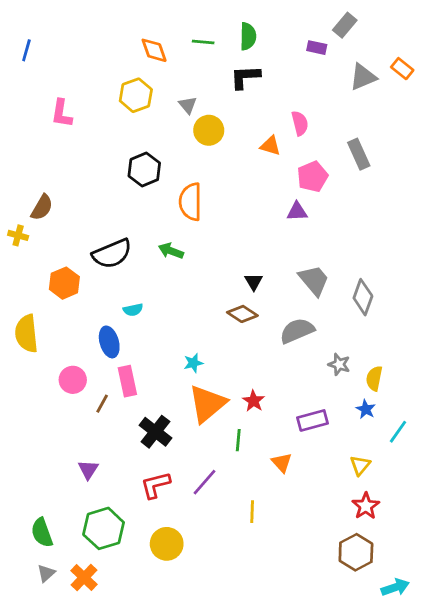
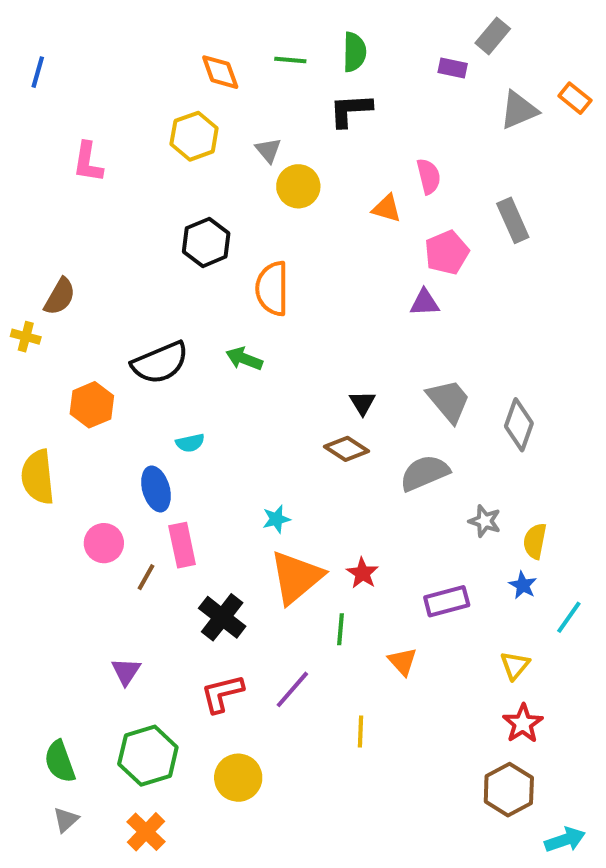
orange cross: (84, 577) -> (146, 832), moved

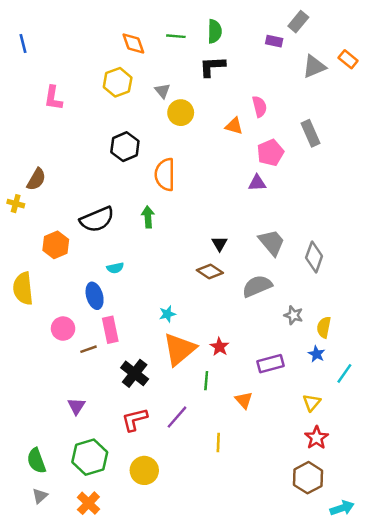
blue line: (38, 72) -> (23, 43), turned -30
green arrow: (244, 359) -> (148, 217), turned 65
brown line: (146, 577) -> (88, 349), turned 42

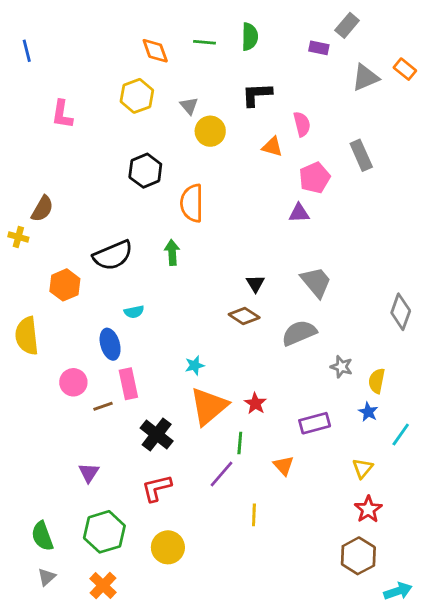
black L-shape: (212, 67) -> (257, 94), moved
gray diamond: (314, 257) -> (401, 312), moved
purple line: (177, 417) -> (221, 474), moved

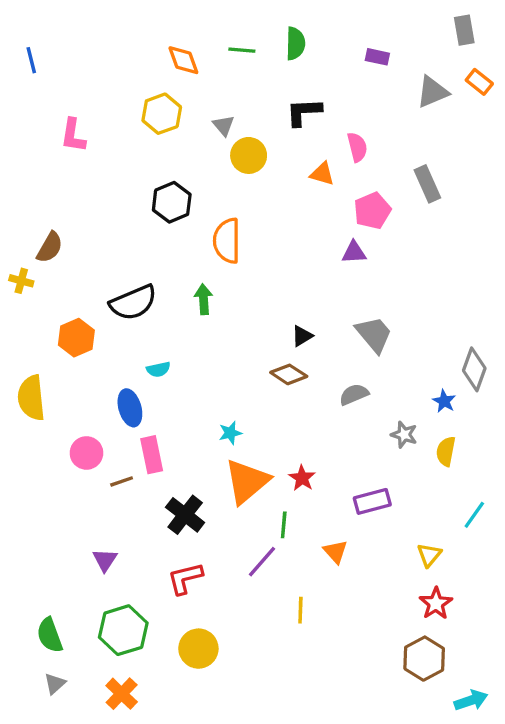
gray rectangle: (347, 25) -> (464, 30), moved, turned -50
black triangle: (255, 284) -> (302, 336), turned 30
gray semicircle: (299, 333) -> (354, 394), size x0.7
blue star: (368, 412) -> (444, 401), moved

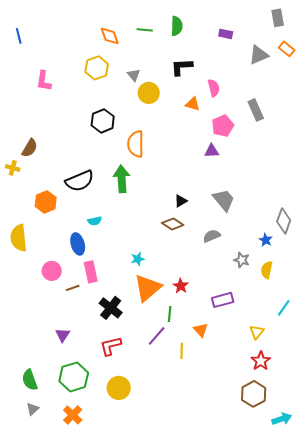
green arrow: (203, 299) -> (122, 179), size x1.5
yellow line: (300, 610) -> (182, 351), moved

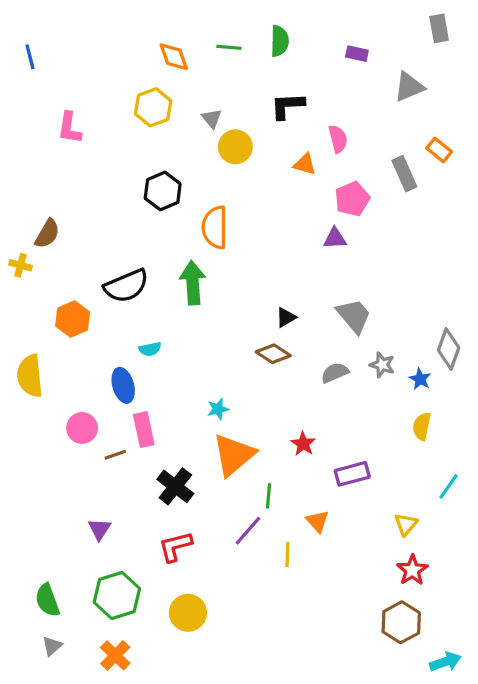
orange rectangle: (287, 49) -> (439, 150), moved
gray star: (242, 260) -> (382, 365), moved
red star: (181, 286) -> (303, 444), moved

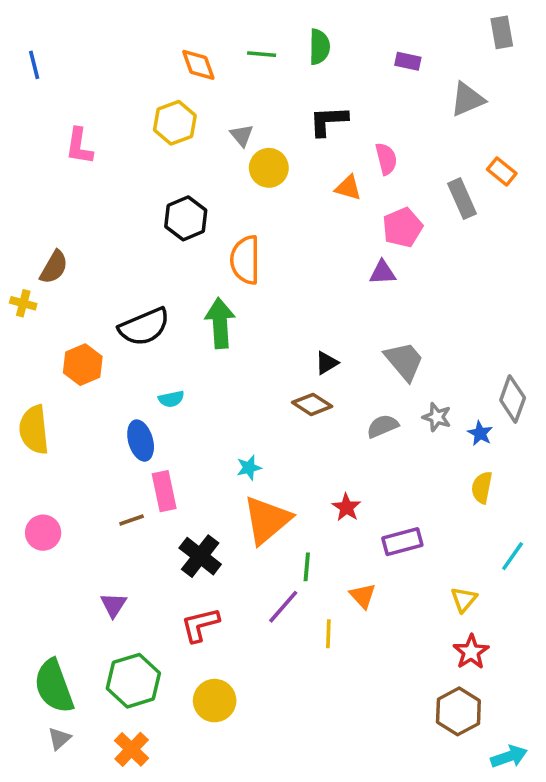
pink circle: (82, 428) -> (43, 533), moved
green semicircle: (47, 600) -> (54, 686), size x1.4

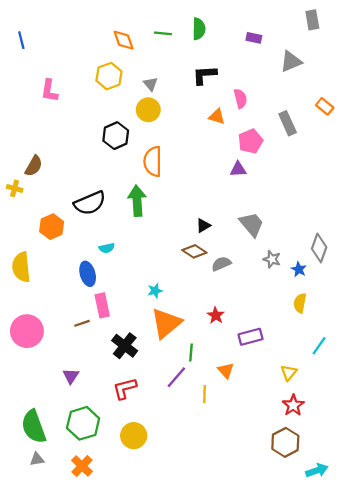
yellow circle: (269, 168) -> (148, 110), moved
orange rectangle: (502, 171) -> (325, 106), moved
gray semicircle: (383, 426) -> (221, 264), moved
pink circle: (43, 533) -> (27, 331), size x1.5
gray triangle: (59, 739) -> (37, 459), turned 32

